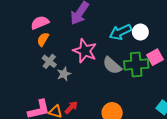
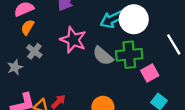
white circle: (140, 32) -> (134, 19), size x1.6
pink square: (155, 57) -> (150, 73), moved
gray star: (64, 74) -> (15, 67), moved

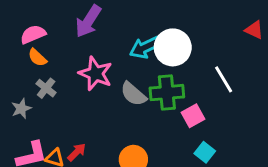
orange semicircle: (27, 27) -> (37, 58), turned -77

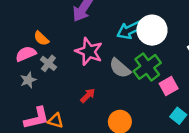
pink semicircle: (33, 34) -> (26, 54), moved
green cross: (167, 93) -> (147, 67), turned -32
red arrow: (77, 152) -> (88, 96), moved

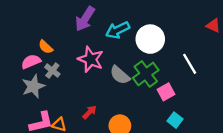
cyan arrow: (129, 30) -> (118, 30), moved
gray star: (28, 80) -> (33, 86), size x1.5
red arrow: (88, 96) -> (89, 112), moved

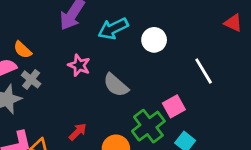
white circle: (150, 39) -> (154, 40), size x0.7
pink star: (91, 59) -> (79, 65), size x0.7
green cross: (146, 74) -> (148, 126), moved

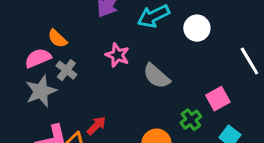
green cross: (148, 126) -> (191, 120), size x0.6
red arrow: (78, 132) -> (96, 126), moved

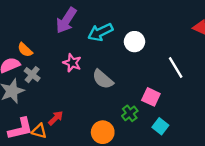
pink square: (218, 99) -> (151, 97), turned -36

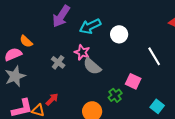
pink star: (72, 63) -> (82, 52), moved
gray cross: (32, 75) -> (58, 62), moved
cyan square: (160, 126) -> (157, 106), moved

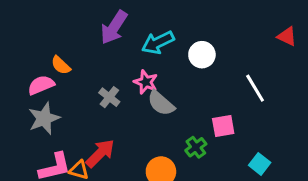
pink square: (133, 81) -> (223, 126), turned -35
red arrow: (52, 99) -> (100, 153), size x1.5

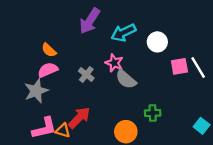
pink semicircle: (41, 85) -> (48, 70), moved
pink square: (223, 126) -> (179, 66), moved
green cross: (196, 147) -> (153, 113), turned 35

